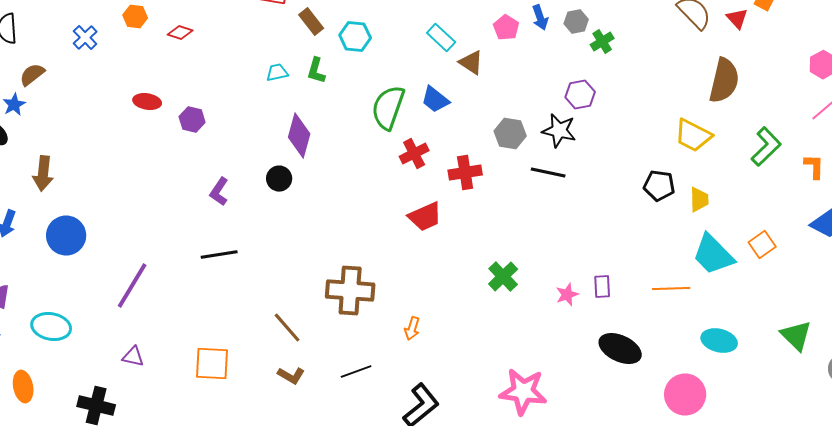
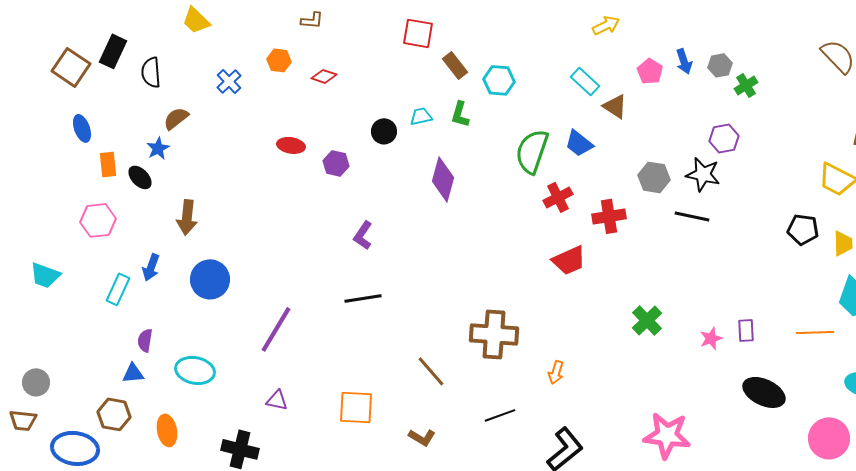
black circle: (279, 179) -> (384, 131), moved
brown L-shape: (291, 376) -> (422, 437), moved

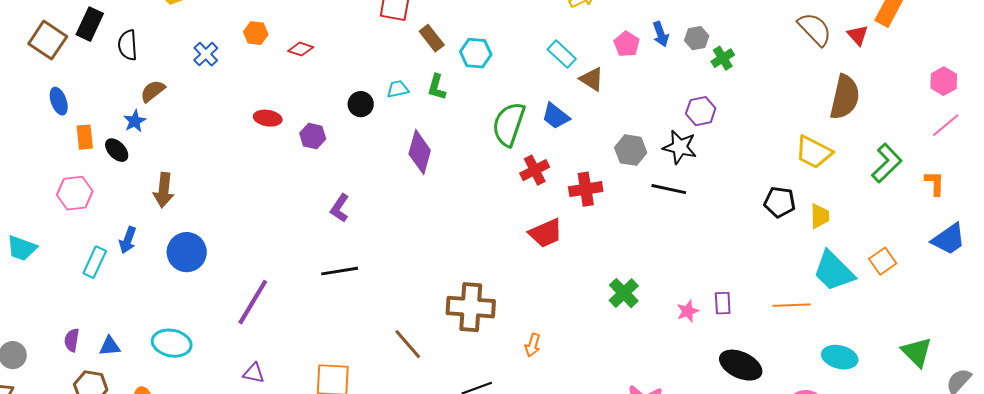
purple semicircle: (145, 340) -> (72, 340), moved

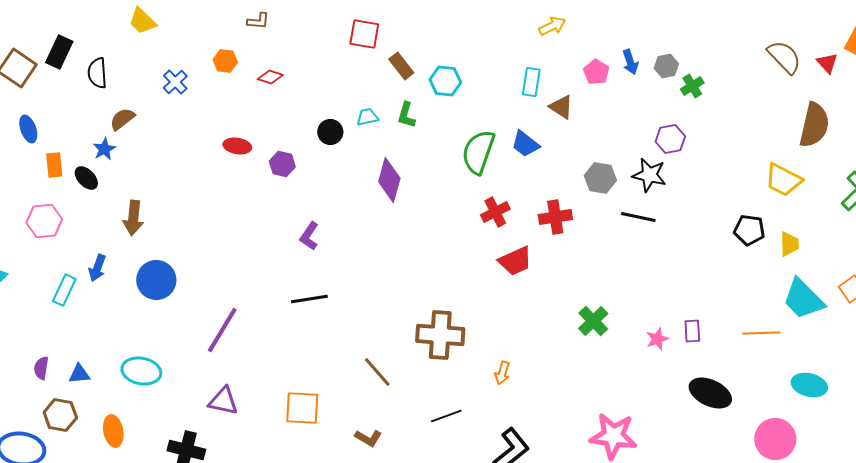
cyan rectangle: (562, 54) -> (531, 82), turned 56
red cross: (535, 170) -> (495, 212), moved
purple triangle: (254, 373) -> (223, 401), size x1.4

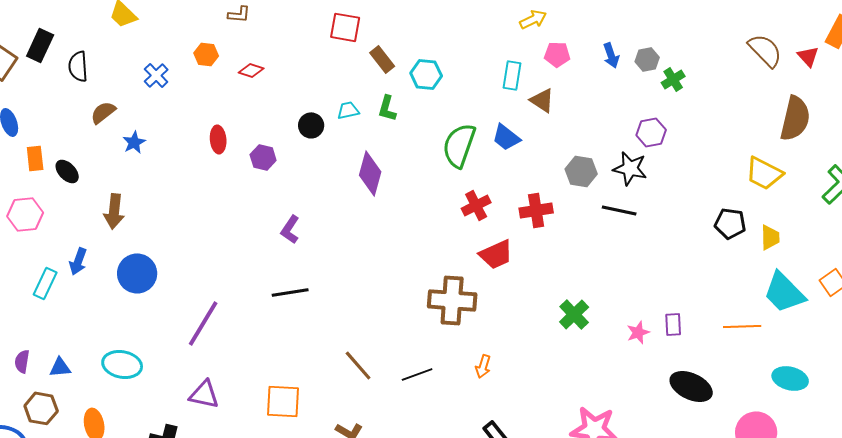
pink pentagon: (596, 72) -> (557, 54), moved, turned -30
red ellipse: (237, 146) -> (218, 139), turned 76
blue star: (104, 149) -> (134, 142), moved
brown cross: (440, 335) -> (452, 300), moved
black line: (446, 416) -> (417, 374), moved

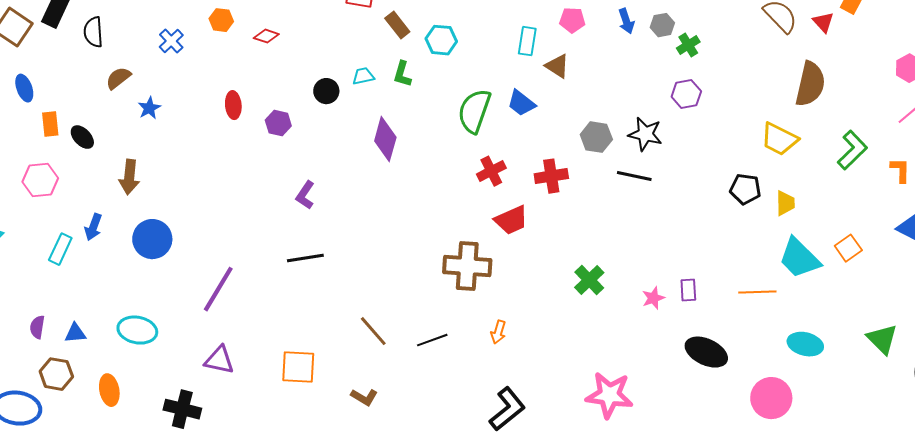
purple hexagon: (651, 132) -> (686, 94), moved

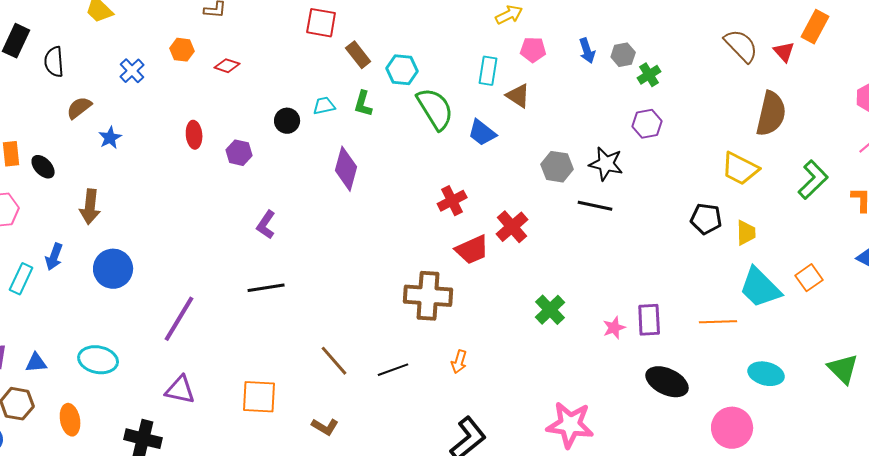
green semicircle: (474, 111) -> (435, 109), moved, turned 129
red cross: (551, 176) -> (512, 227), moved, turned -32
purple rectangle: (688, 290) -> (649, 320), size x1.4

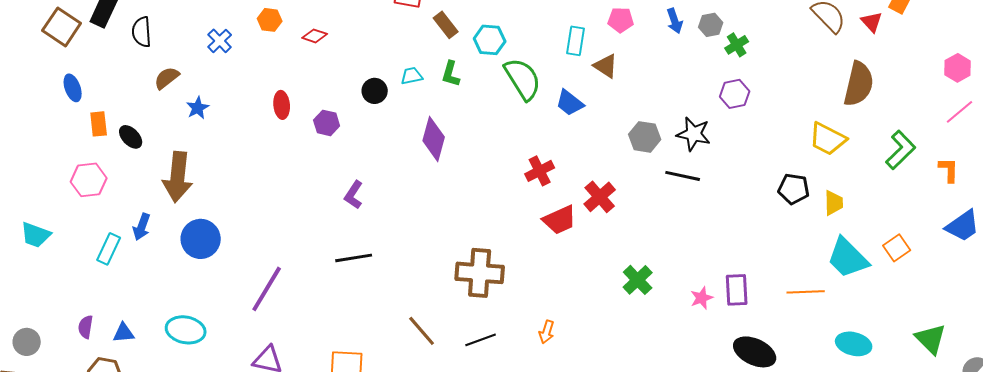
brown arrow: (90, 207) -> (178, 177), size x1.4
brown cross: (428, 296) -> (480, 273), moved

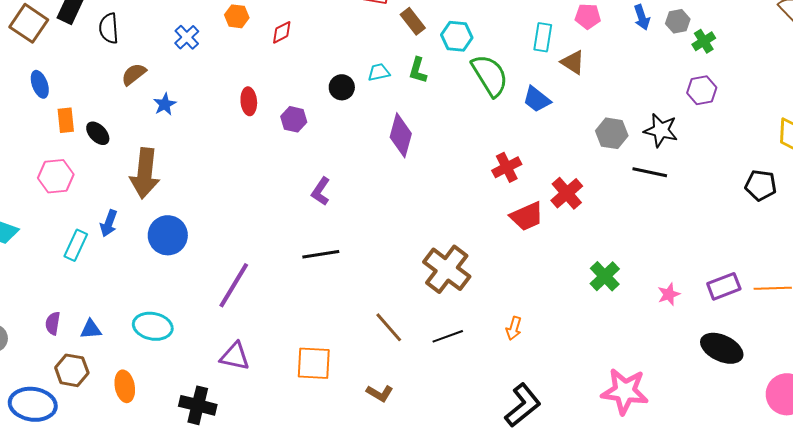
red diamond: (315, 36) -> (282, 32), turned -45
brown cross: (480, 273) -> (447, 269), turned 33
purple rectangle: (737, 290) -> (724, 286), moved, turned 72

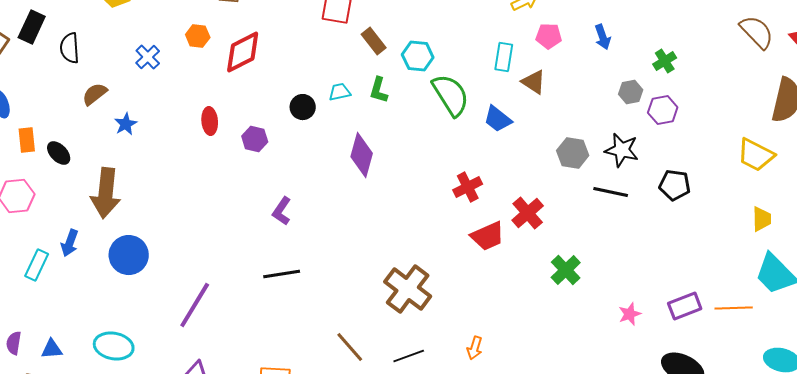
gray hexagon: (678, 21) -> (631, 92), moved
red diamond: (282, 32) -> (243, 52), size x1.8
black pentagon: (761, 185) -> (675, 185), moved
green cross: (605, 276) -> (566, 270), moved

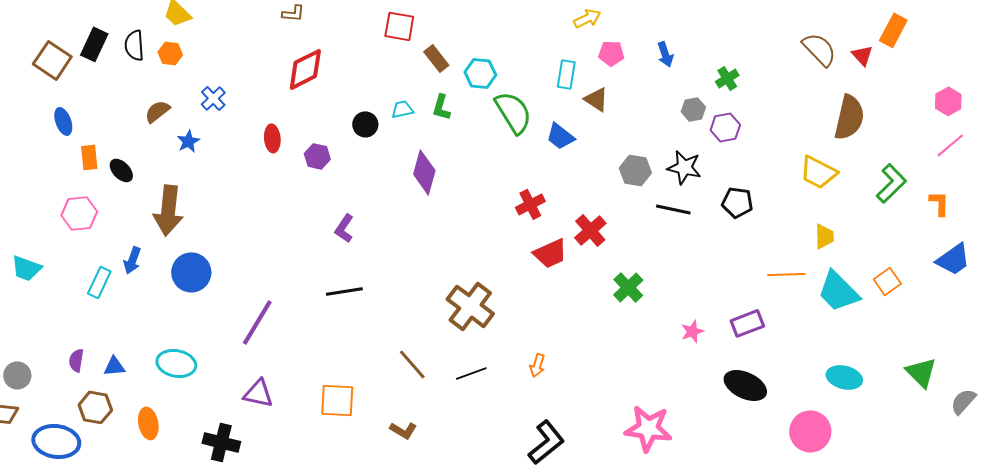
orange hexagon: (198, 36) -> (170, 53), moved
black semicircle: (70, 48) -> (134, 45), moved
blue cross: (148, 57) -> (213, 98), moved
orange line: (734, 308) -> (786, 274), moved

